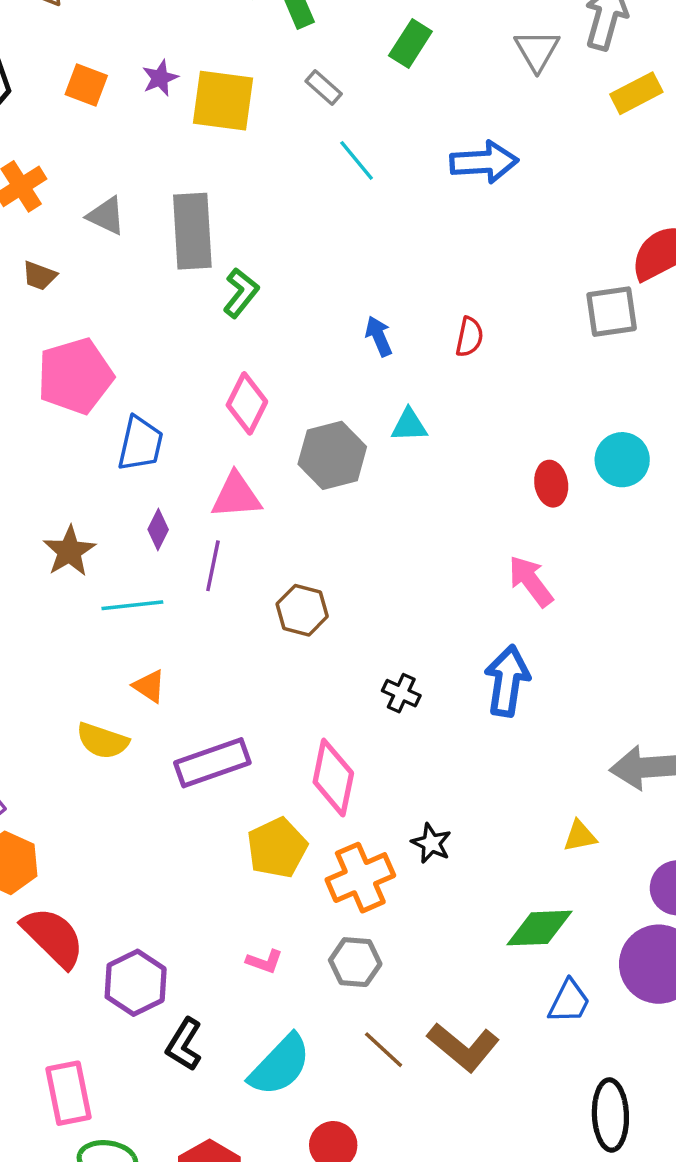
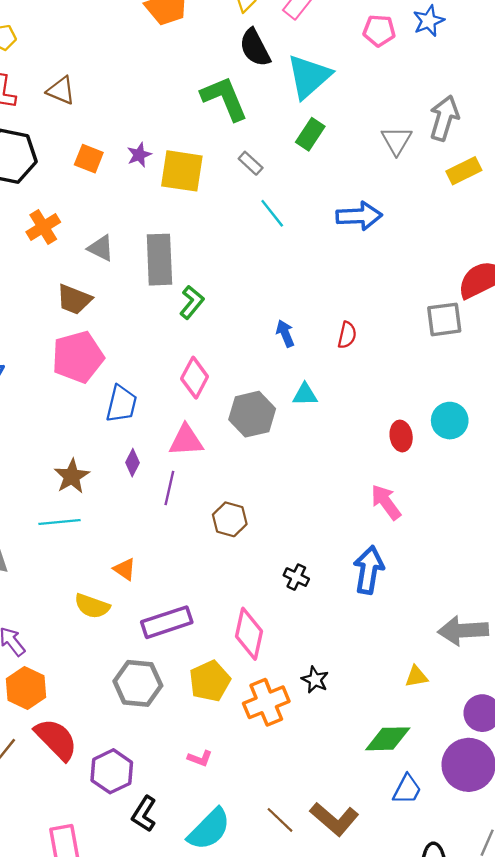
brown trapezoid: (39, 276) -> (74, 299), moved, size x1.5
cyan line: (132, 605) -> (60, 522), moved
gray hexagon: (355, 962) -> (138, 683), moved, size x1.4

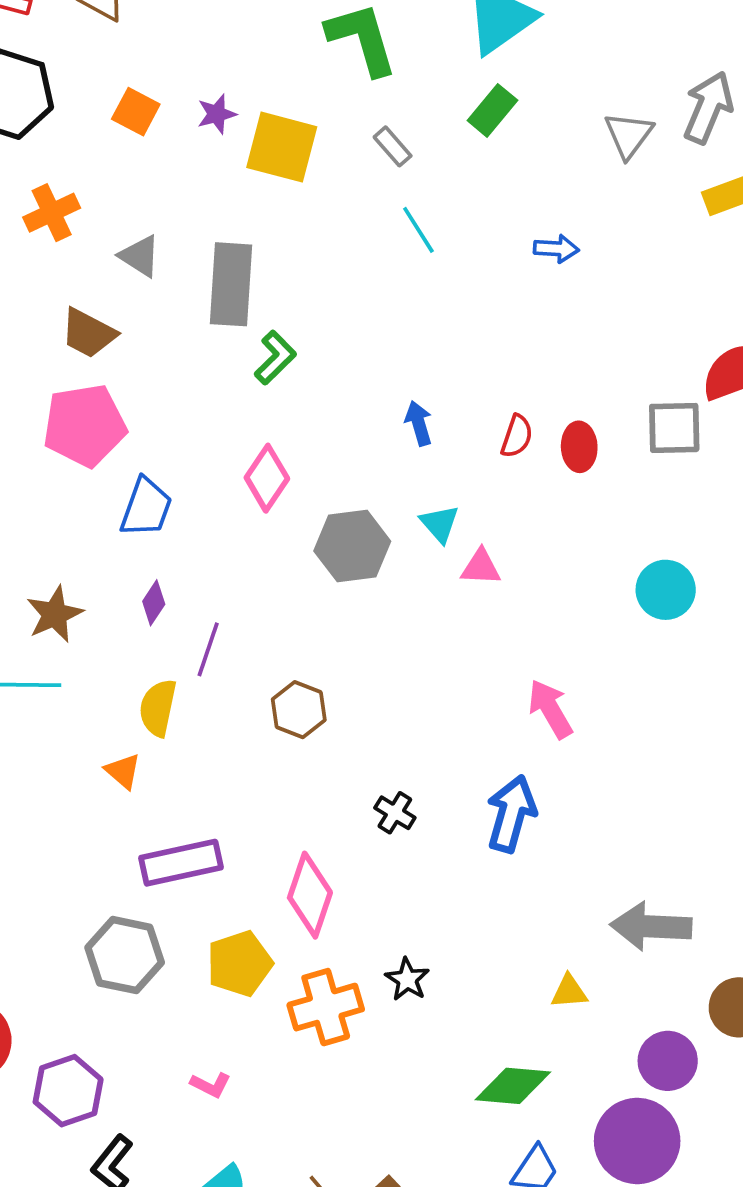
blue arrow: (359, 216) -> (556, 249), size x0.6
cyan triangle: (305, 395) -> (440, 524), turned 44
red ellipse: (401, 436) -> (579, 447), moved
pink triangle: (186, 440) -> (481, 567), moved, size x0.7
yellow semicircle: (92, 606) -> (158, 708), moved, turned 76

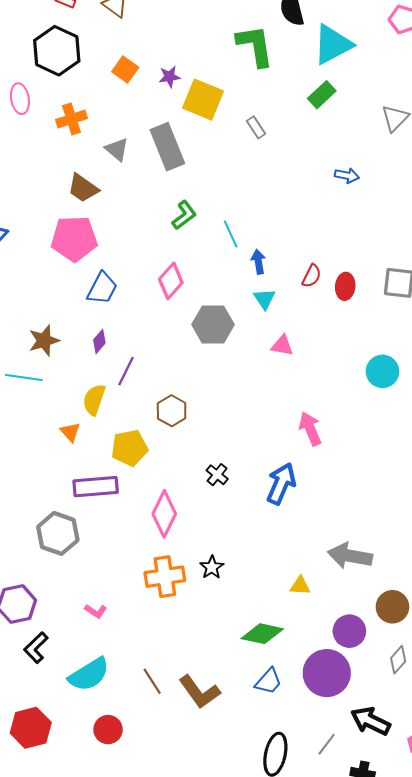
gray rectangle: (393, 146) -> (256, 127), moved
cyan line: (418, 230) -> (231, 234), moved
gray rectangle: (231, 284) -> (167, 147), moved, turned -33
cyan triangle: (440, 524) -> (264, 299), moved
yellow pentagon: (239, 964) -> (129, 448), moved

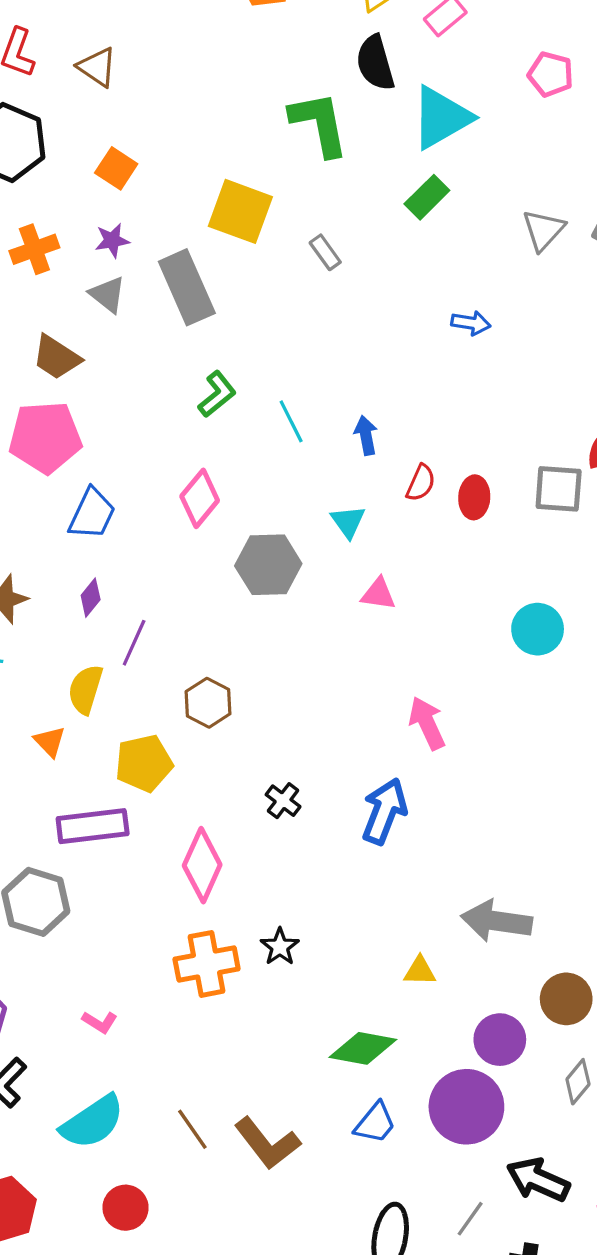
purple star: (170, 77) -> (112, 240), moved
blue arrow: (258, 262) -> (366, 435), moved

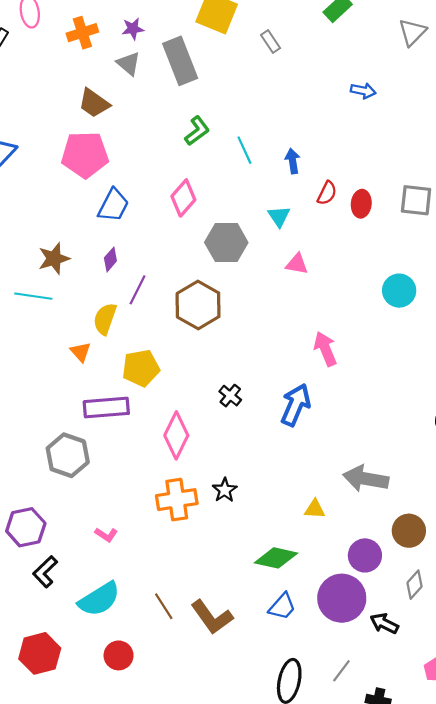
brown hexagon: (208, 703) -> (198, 305), moved, size x1.5
black arrow: (538, 1180) -> (384, 623), moved, size x0.7

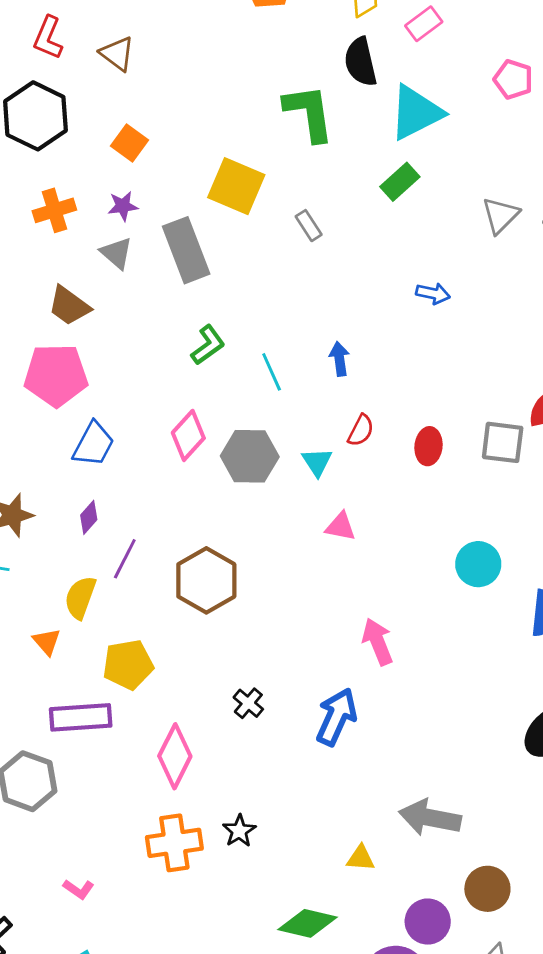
blue arrow: (293, 161) -> (339, 359), moved
red semicircle: (327, 193) -> (361, 430), moved
gray hexagon: (226, 242) -> (250, 456), moved

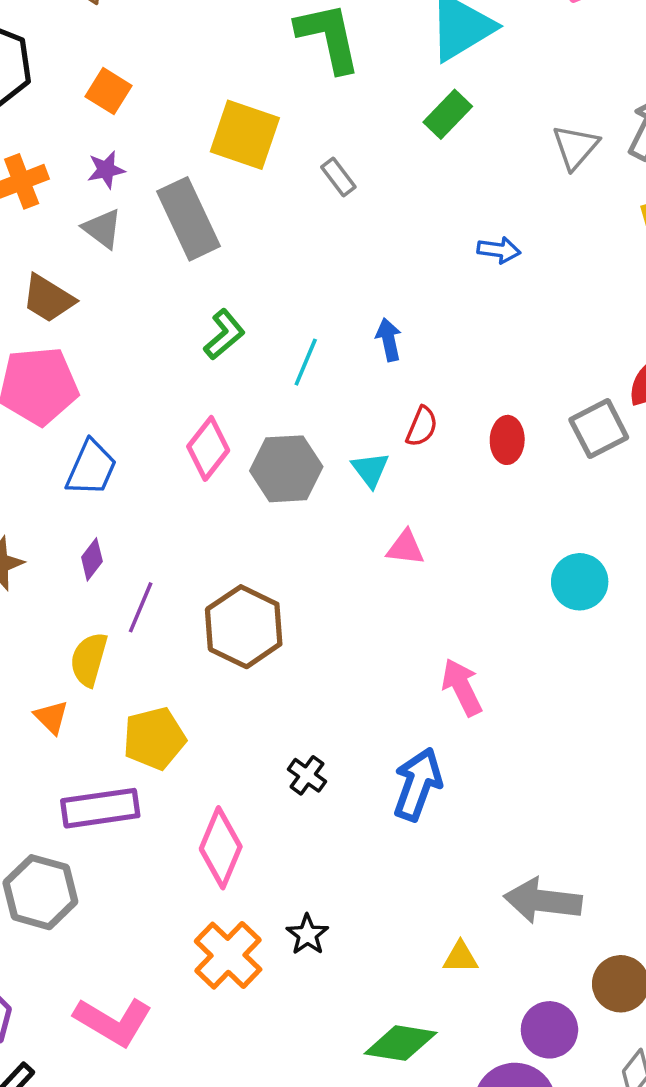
cyan line: (272, 372) -> (306, 362), turned 51
gray square: (503, 442) -> (599, 429), turned -30
orange cross: (174, 843) -> (228, 955), turned -34
pink L-shape: (78, 889) -> (113, 1021), size x2.0

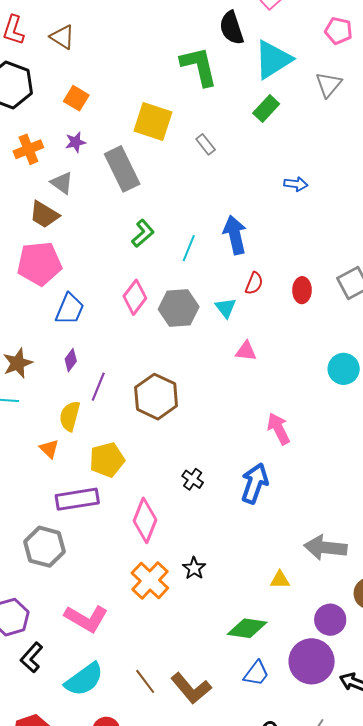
gray triangle: (575, 147) -> (329, 85), moved
gray triangle: (102, 229) -> (62, 183), moved
blue arrow: (389, 340) -> (235, 235), size x1.6

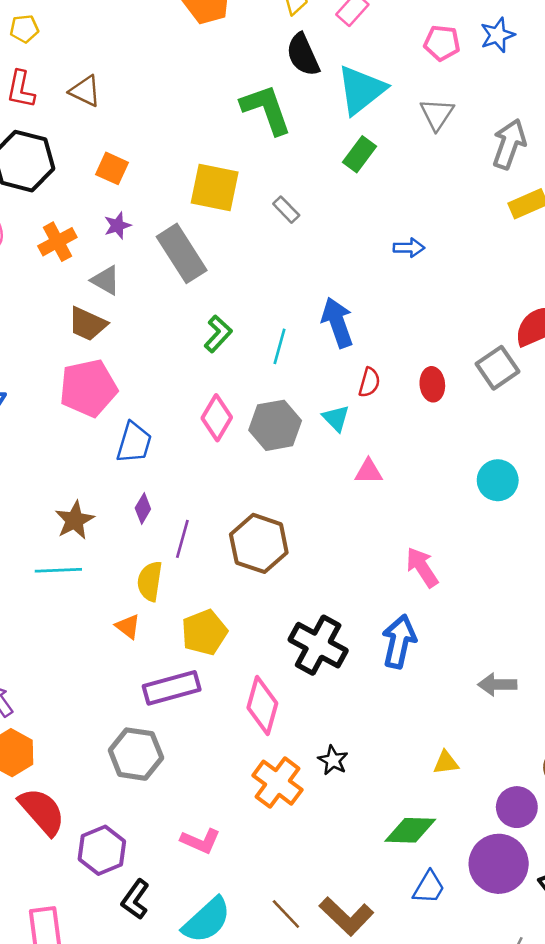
black cross: (193, 479) -> (318, 645), size x2.0
gray arrow: (325, 548) -> (497, 685), moved, size x0.7
pink L-shape: (86, 618) -> (200, 841), size x0.7

